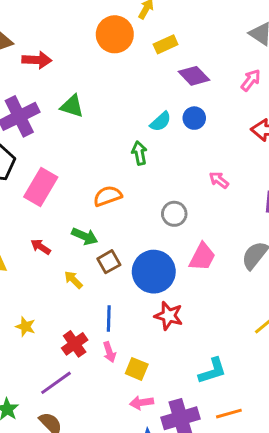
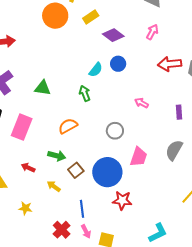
green triangle: (72, 106) -> (43, 88), moved
yellow star: (25, 327) -> (25, 208), moved

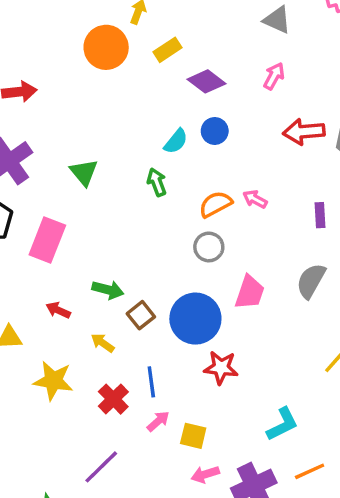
green triangle: (43, 88) -> (84, 172), turned 42
orange semicircle: (68, 126) -> (215, 204), moved
yellow star: (25, 208) -> (53, 381), size x1.6
red cross: (62, 230) -> (113, 399), moved
pink arrow: (86, 231) -> (158, 421), turned -104

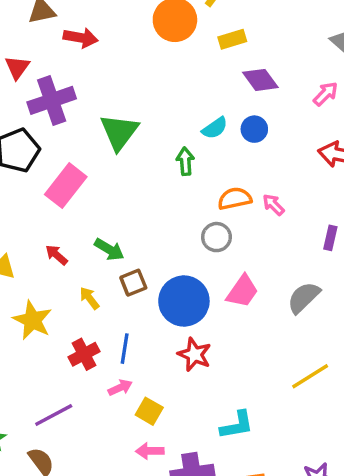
green triangle: (84, 172) -> (119, 132), size x1.4

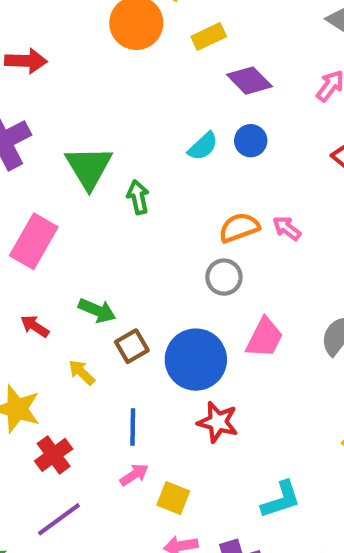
green arrow: (185, 161) -> (138, 197), moved
red cross: (84, 354) -> (54, 455), moved

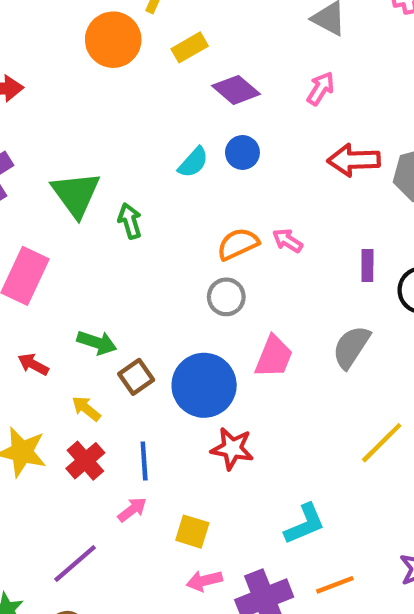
red cross: (54, 455) -> (85, 461), moved
pink arrow: (134, 475) -> (132, 510), moved

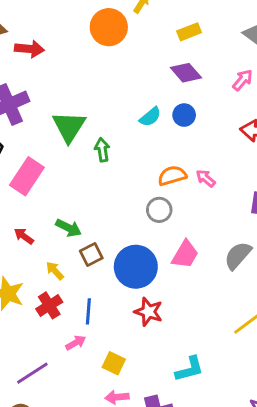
yellow rectangle: (190, 47) -> (189, 32), moved

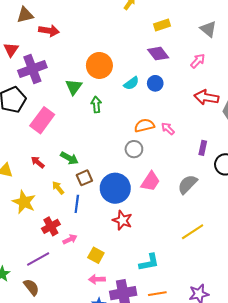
orange circle: (109, 27) -> (99, 65), moved
green triangle: (69, 127) -> (74, 87), size x0.7
red cross: (49, 305) -> (51, 226), moved
blue line: (88, 311) -> (77, 204), moved

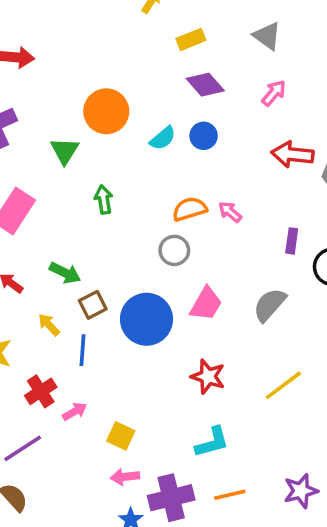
yellow rectangle: (162, 25) -> (191, 39), moved
gray triangle: (208, 29) -> (267, 36), moved
green arrow: (96, 105) -> (104, 200), moved
red star: (122, 220) -> (208, 377), moved

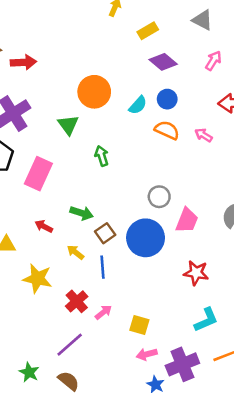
orange semicircle: (190, 209) -> (167, 130), moved, turned 50
pink arrow: (230, 212) -> (204, 135), moved
gray circle: (174, 250) -> (159, 197), moved

